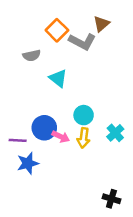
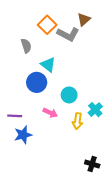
gray semicircle: (32, 56) -> (26, 46), turned -96
blue circle: (44, 128) -> (37, 82), moved
yellow arrow: (84, 138) -> (77, 121), moved

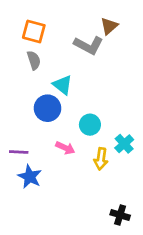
orange square: (47, 25) -> (34, 32), moved, turned -30
blue star: (23, 135) -> (30, 177), turned -30

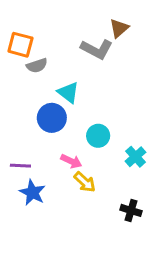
orange square: (34, 32) -> (20, 45), moved
gray semicircle: (34, 60) -> (37, 66), turned 90
yellow arrow: (101, 159) -> (85, 182), moved, turned -55
black cross: (120, 215) -> (131, 210), moved

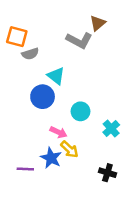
purple line: (20, 166) -> (25, 169), moved
blue star: (32, 193) -> (51, 158), moved

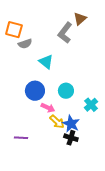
gray L-shape: (79, 40) -> (65, 33), turned 100
blue circle: (43, 97) -> (35, 91), moved
blue star: (51, 158) -> (71, 124), moved
black cross: (107, 173) -> (71, 138), moved

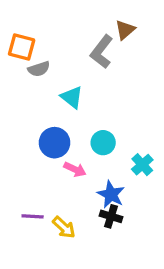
yellow arrow: (57, 122) -> (64, 227), moved

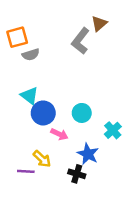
orange square: (22, 47) -> (17, 37), turned -30
cyan triangle: (72, 97) -> (30, 96), moved
black cross: (111, 216) -> (77, 174), moved
yellow arrow: (64, 227) -> (42, 159), moved

